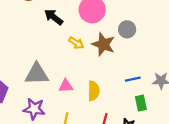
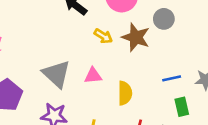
gray triangle: (37, 74) -> (56, 74), turned 45
pink triangle: (66, 86) -> (93, 76), moved

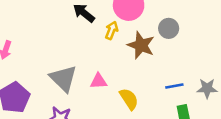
yellow arrow: (103, 36) -> (112, 30), moved, turned -102
yellow semicircle: (125, 93) -> (129, 99), turned -35

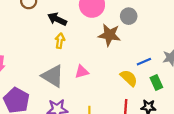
yellow arrow: (112, 30) -> (60, 41), moved
yellow semicircle: (129, 99) -> (129, 78), moved

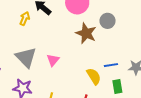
yellow arrow: (60, 41) -> (25, 19), moved
pink triangle: (82, 72) -> (53, 60), turned -48

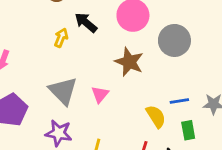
gray circle: (108, 21) -> (174, 40), size x1.5
brown star: (86, 33) -> (129, 62), moved

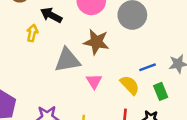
gray triangle: (63, 91) -> (67, 60), moved, turned -44
pink triangle: (100, 94) -> (94, 81), moved

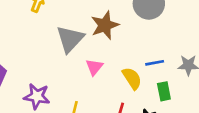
brown star: (96, 42) -> (105, 25), turned 30
gray triangle: (67, 60) -> (70, 39), turned -48

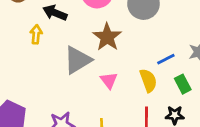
gray triangle: (70, 39) -> (78, 60), turned 32
yellow semicircle: (132, 78) -> (148, 81), turned 30

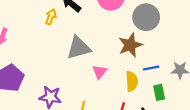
brown star: (107, 37) -> (130, 45), moved

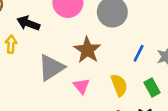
brown star: (130, 45) -> (87, 50), moved
blue line: (151, 68) -> (139, 53), moved, turned -35

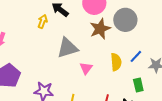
brown star: (87, 50) -> (100, 29), moved
yellow semicircle: (119, 85) -> (116, 62), moved

